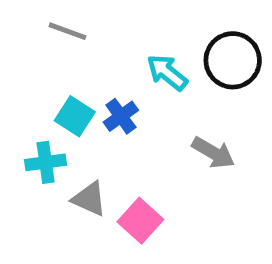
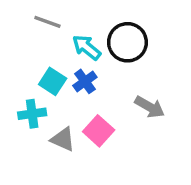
black circle: (233, 60) -> (127, 42), moved
cyan arrow: (167, 72) -> (87, 47), moved
pink square: (140, 221) -> (99, 131), moved

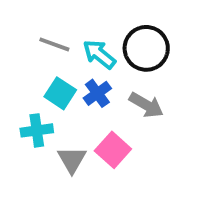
gray line: (47, 22) -> (54, 44), moved
gray arrow: (150, 107) -> (146, 105), moved
gray triangle: (63, 139) -> (72, 160), turned 36

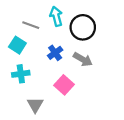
cyan arrow: (99, 54) -> (56, 16), moved, turned 36
cyan square: (60, 93) -> (17, 45), moved
gray triangle: (72, 160) -> (35, 105), moved

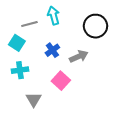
gray line: (31, 25) -> (29, 24), turned -35
black circle: (83, 27) -> (95, 26), moved
gray arrow: (83, 59) -> (79, 56), turned -54

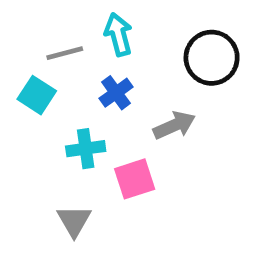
blue cross: (52, 50) -> (116, 93), moved
cyan cross: (20, 70) -> (86, 149), moved
pink square: (61, 81) -> (135, 179), turned 30

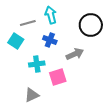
blue cross: (116, 93) -> (50, 40), turned -32
gray triangle: (74, 221) -> (32, 95), turned 35

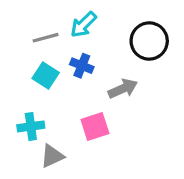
cyan arrow: (51, 15) -> (83, 25), turned -120
cyan square: (16, 41) -> (46, 76), moved
cyan cross: (37, 64) -> (31, 126), moved

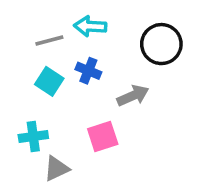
cyan arrow: (83, 25) -> (90, 26), turned 48

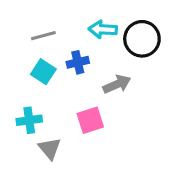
cyan arrow: (90, 26) -> (103, 29), moved
blue cross: (88, 71) -> (78, 62), turned -35
gray triangle: (56, 169) -> (50, 148), turned -45

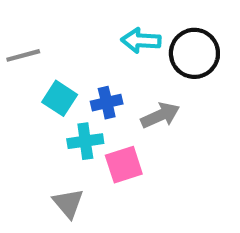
gray line: (43, 36) -> (23, 55), moved
blue cross: (78, 62) -> (107, 103), moved
cyan cross: (29, 120) -> (85, 141), moved

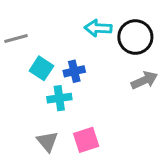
gray arrow: (160, 115) -> (144, 80), moved
pink square: (124, 165) -> (86, 140), moved

